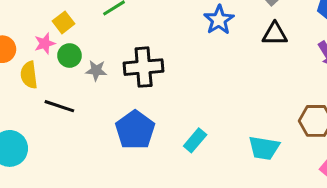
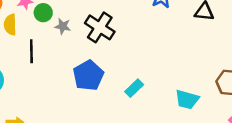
black cross: (144, 67) -> (100, 27), turned 32
black line: (59, 106) -> (31, 51), turned 65

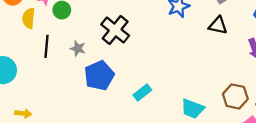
gray star: (63, 26) -> (78, 48), moved

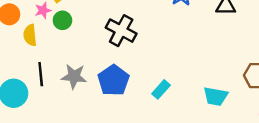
black line: (46, 46) -> (41, 74), moved
gray star: (78, 48) -> (74, 76), moved, size x1.5

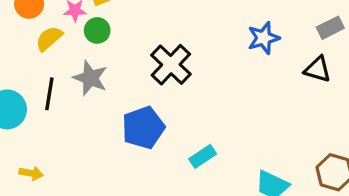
yellow semicircle: (30, 35) -> (49, 39), turned 40
gray star: (74, 76) -> (90, 78), moved

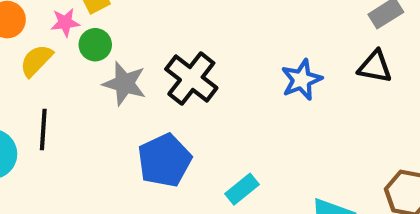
blue star: (264, 38) -> (301, 80), moved
gray star: (90, 78) -> (125, 84), moved

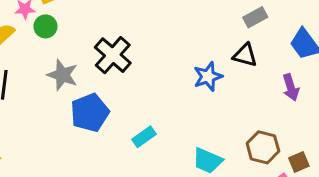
blue star: (301, 80) -> (208, 76), moved
gray star: (125, 84) -> (62, 75), moved

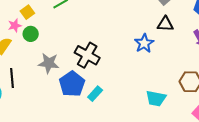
black cross: (113, 55) -> (87, 55), moved
cyan rectangle: (144, 137) -> (95, 94), moved

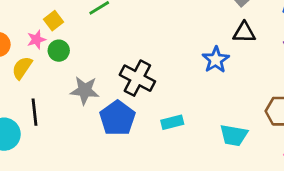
cyan rectangle: (95, 94) -> (172, 122), moved, turned 35

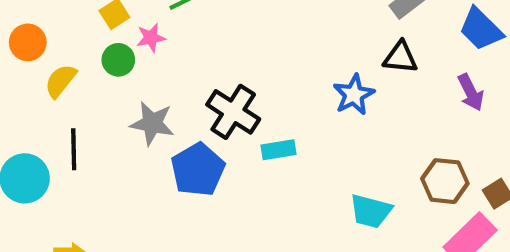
pink star: (36, 40) -> (151, 38), moved
cyan rectangle: (172, 122) -> (279, 150), moved

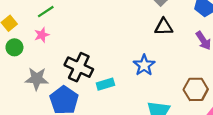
pink star: (151, 38) -> (42, 35), moved
blue star: (354, 95) -> (144, 65), moved

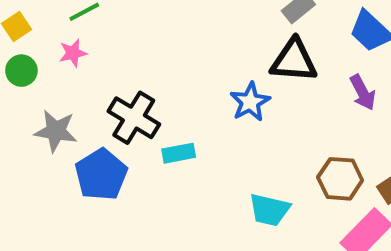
black triangle: (164, 27) -> (294, 61), size x1.4
blue star: (144, 65) -> (250, 102), moved

